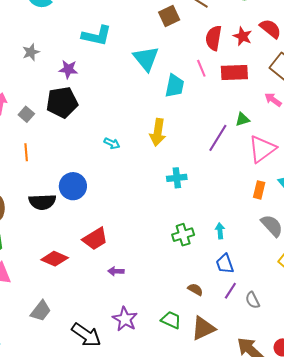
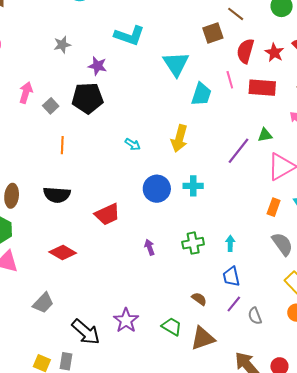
brown square: (169, 16) -> (213, 33), moved
orange line: (26, 152) -> (62, 145), moved
blue circle: (73, 186) -> (157, 189), moved
red trapezoid: (95, 239) -> (107, 214), moved
purple arrow: (116, 271) -> (150, 247), moved, turned 63

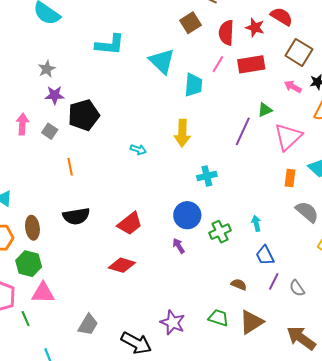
purple star: (97, 66) -> (55, 95), moved
pink line: (230, 80) -> (218, 64), turned 60
blue circle: (157, 189) -> (187, 215), moved
red diamond: (63, 253) -> (122, 265), moved

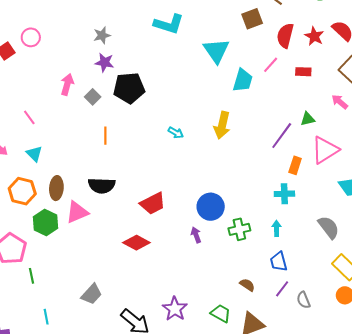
red rectangle: (251, 64) -> (303, 72), size x0.6
cyan cross: (207, 176) -> (284, 194), moved
orange rectangle: (290, 178) -> (295, 165), moved
pink triangle: (43, 293) -> (77, 212), moved, turned -35

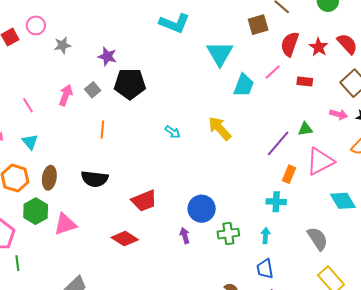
gray star: (102, 35) -> (62, 45), moved
pink arrow: (67, 84) -> (66, 95), moved
pink arrow: (340, 102) -> (339, 114), turned 150
yellow arrow: (222, 125) -> (220, 128), turned 120
pink triangle: (77, 212) -> (65, 224), moved

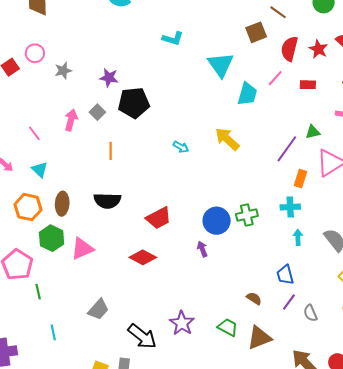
cyan L-shape: (174, 23) -> (173, 38), size x0.7
green cross: (228, 234) -> (247, 215), moved
cyan arrow: (265, 236) -> (298, 237), moved

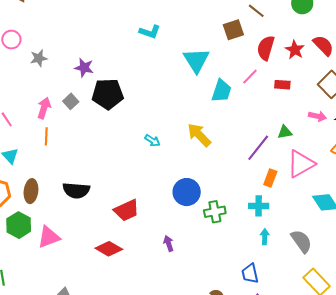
orange line: (111, 151) -> (46, 136), moved
blue circle: (217, 221) -> (187, 192), moved

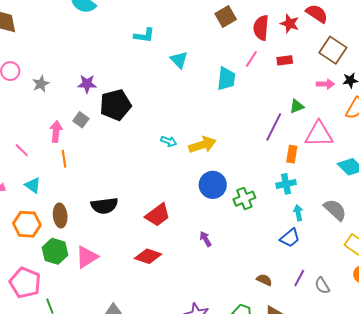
cyan triangle: (196, 60) -> (179, 60), moved, size x0.7
yellow arrow: (199, 135) -> (202, 145), moved, turned 128
pink triangle: (301, 164) -> (319, 134), turned 40
blue trapezoid: (250, 273) -> (290, 238), moved, turned -105

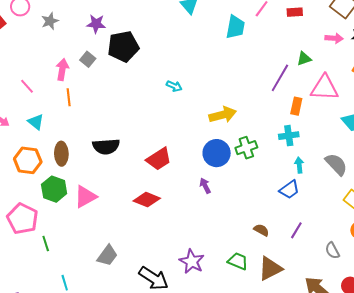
yellow arrow: (202, 145) -> (223, 115), moved
blue circle: (213, 185) -> (217, 153), moved
gray semicircle: (322, 286) -> (332, 251), moved

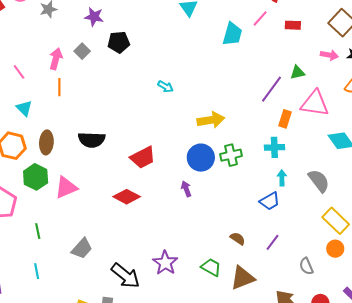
black pentagon: (123, 47) -> (119, 42), size x0.7
green line: (46, 244) -> (38, 231), moved

